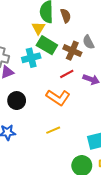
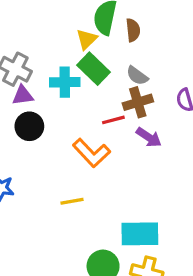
gray semicircle: (88, 42) -> (137, 76), moved, turned -40
brown cross: (72, 51) -> (138, 102), moved, turned 36
black circle: (17, 101) -> (29, 126), moved

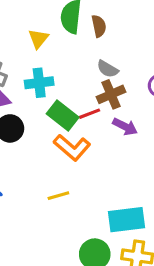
yellow triangle: (87, 39) -> (38, 39), moved
green rectangle: (94, 69) -> (63, 115), moved

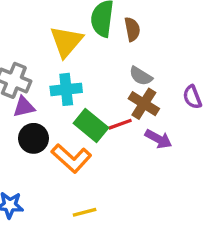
yellow triangle: (38, 39) -> (66, 41), size x1.5
brown cross: (111, 94) -> (144, 104), turned -36
orange L-shape: (72, 147) -> (71, 158), moved

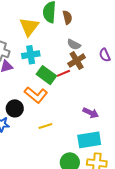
brown cross: (144, 104) -> (77, 61), turned 30
black circle: (33, 138) -> (15, 108), moved
purple arrow: (158, 139) -> (91, 113), moved

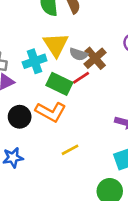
yellow triangle: (29, 27) -> (56, 45), moved
gray semicircle: (74, 44) -> (79, 54), moved
black circle: (15, 108) -> (20, 117), moved

